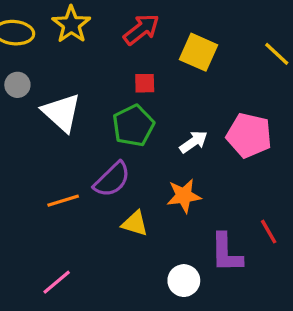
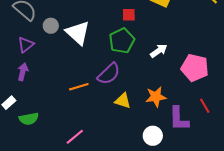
gray circle: (17, 85) -> (51, 26), moved
pink pentagon: (249, 135) -> (195, 68), moved
orange star: (184, 196) -> (156, 97), moved

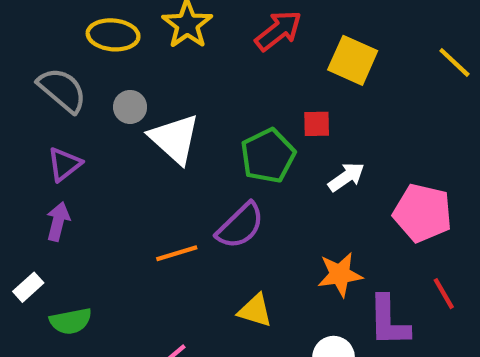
red square: (129, 15) -> (317, 124), moved
gray circle: (51, 26) -> (130, 107), moved
yellow triangle: (123, 101) -> (255, 310), moved

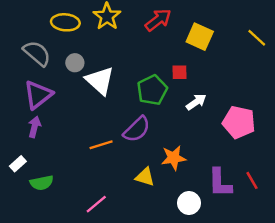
purple triangle: (64, 164) -> (38, 95), size x1.5
orange star: (340, 274) -> (174, 158), moved
red line: (444, 294) -> (252, 180), moved

